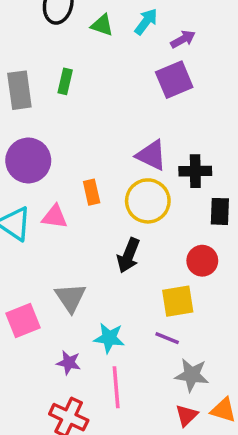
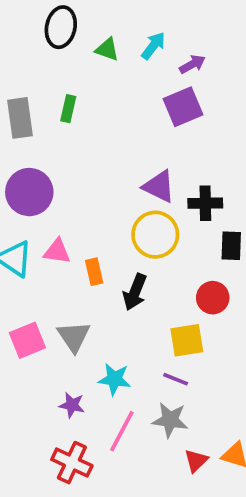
orange rectangle: (92, 192) -> (94, 272), moved
pink square: (23, 320) -> (27, 340), moved
gray star: (192, 375) -> (170, 420), moved
pink line: (116, 387) -> (122, 431), turned 33

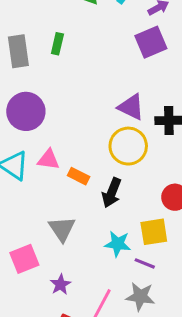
orange rectangle: (94, 272) -> (79, 176), turned -50
pink square: (27, 340) -> (24, 259), moved
cyan star: (115, 379) -> (118, 244), moved
purple star: (72, 405) -> (60, 284), turned 30

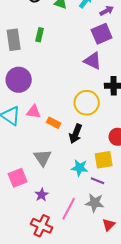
purple triangle: (131, 107) -> (93, 61), moved

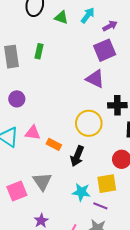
purple circle: (19, 80) -> (17, 99), size x0.6
pink square: (18, 178) -> (17, 191), moved

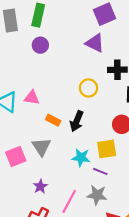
green rectangle: (39, 51) -> (38, 15), size x1.5
purple circle: (17, 99) -> (40, 45), moved
yellow circle: (89, 123) -> (88, 88), size x0.7
orange rectangle: (54, 144) -> (53, 120), moved

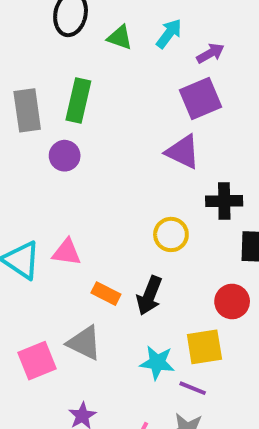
purple circle: (40, 45) -> (65, 156), moved
gray triangle: (41, 147) -> (84, 343), turned -30

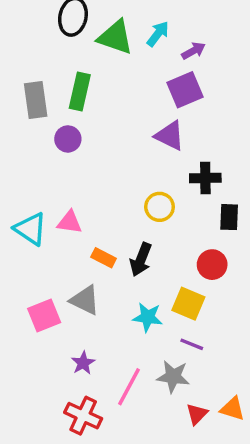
green triangle: (120, 37) -> (115, 37), size x1.6
yellow square: (204, 347) -> (188, 304), turned 32
purple line: (193, 388) -> (192, 344), moved

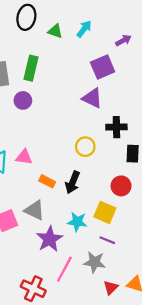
green triangle: (115, 37) -> (55, 31), size x0.6
purple arrow: (193, 51) -> (123, 40), moved
purple star: (83, 363) -> (49, 239), moved, size x1.6

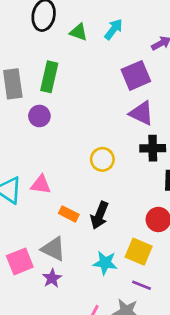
purple triangle: (92, 98) -> (142, 113), moved
yellow circle: (85, 147) -> (102, 159), moved
purple star: (49, 239) -> (52, 278), moved, size x0.6

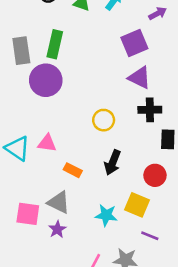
purple circle: (39, 116) -> (46, 80), size x1.6
black arrow: (100, 215) -> (113, 162), moved
pink square: (20, 261) -> (28, 214), turned 30
purple line: (142, 285) -> (150, 236), moved

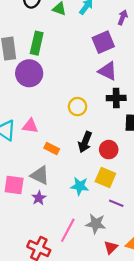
purple arrow: (158, 13) -> (123, 17), turned -40
red circle: (155, 175) -> (109, 150), moved

